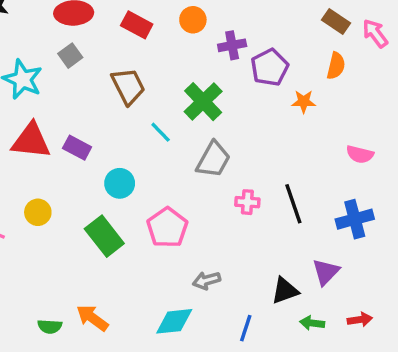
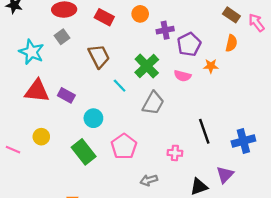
pink semicircle: (360, 154) -> (183, 76), moved
pink cross: (247, 202) -> (175, 153), moved

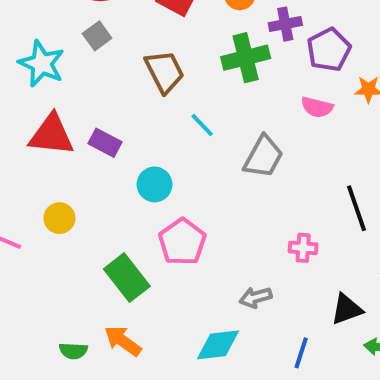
green cross: (147, 66) -> (246, 58), moved, turned 30
pink pentagon: (124, 146) -> (182, 242), moved
green rectangle: (84, 152) -> (127, 278), moved

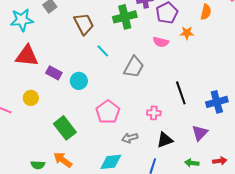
cyan star: (42, 64) -> (22, 20), turned -30
purple rectangle: (105, 143) -> (54, 73), moved
pink pentagon: (182, 242) -> (108, 112), moved
black triangle: (347, 309) -> (165, 140), moved

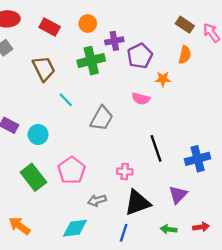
pink semicircle: (161, 42) -> (141, 99), moved
green rectangle: (65, 128) -> (33, 177), moved
black triangle: (165, 140) -> (137, 203), size x1.4

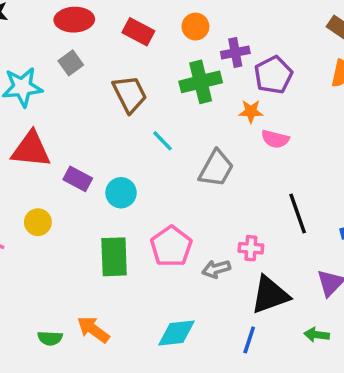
orange star: (163, 79) -> (251, 111), moved
green rectangle: (33, 177) -> (114, 257), turned 36
gray arrow: (97, 200) -> (216, 269), moved

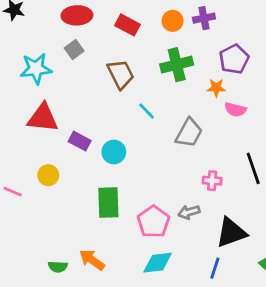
purple cross: (235, 52) -> (204, 18), moved
pink pentagon: (171, 246) -> (153, 222), moved
pink cross: (251, 248) -> (212, 181), moved

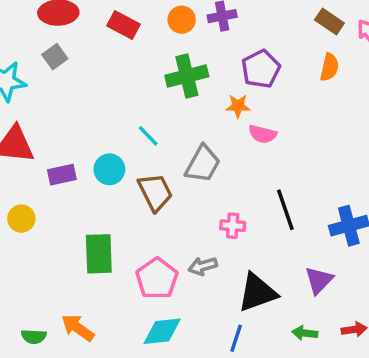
brown trapezoid: (121, 74) -> (155, 192), moved
purple rectangle: (80, 141) -> (62, 175), turned -40
cyan circle: (114, 152) -> (109, 169), moved

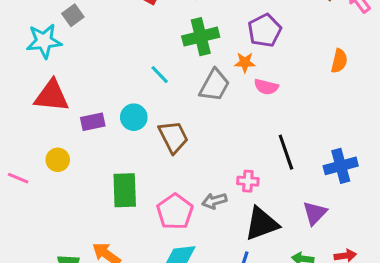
gray square: (55, 57) -> (73, 15), moved
orange semicircle: (329, 67) -> (339, 61), moved
cyan line: (148, 136) -> (160, 75), moved
gray trapezoid: (203, 164) -> (214, 85), moved
pink cross: (233, 226) -> (248, 181), moved

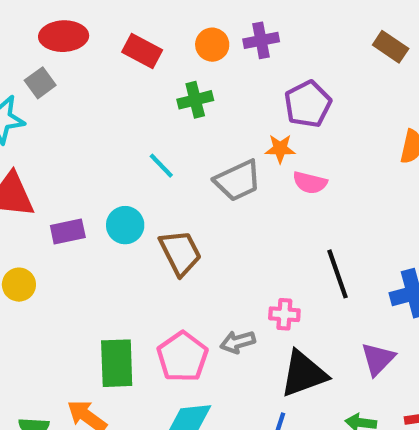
green cross: (201, 37) -> (195, 100), moved, size x0.7
gray trapezoid: (214, 85) -> (238, 181), turned 36
green rectangle: (125, 190) -> (117, 363), moved

